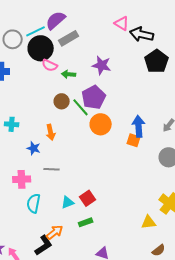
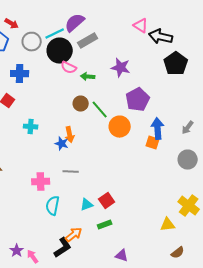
purple pentagon: (94, 97) -> (138, 100), moved
blue star: (34, 148) -> (62, 144), moved

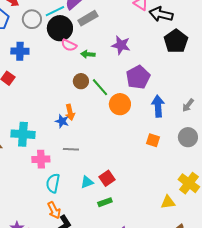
cyan cross: (31, 127) -> (23, 134), moved, size x1.6
orange square: (153, 143) -> (153, 140), moved
orange arrow: (74, 235) -> (54, 210), moved, turned 102

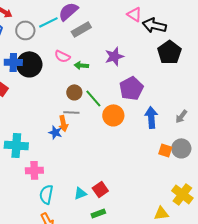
black circle: (60, 28) -> (29, 64), moved
purple star: (121, 45) -> (114, 56), turned -30
orange square: (153, 140) -> (165, 150), moved
gray line: (71, 149) -> (71, 112), moved

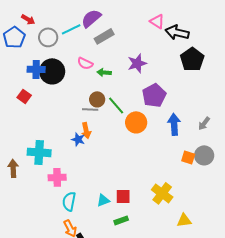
gray line: (71, 112) -> (90, 109), moved
red square: (100, 189) -> (123, 196), turned 35
yellow cross: (182, 194) -> (162, 193), moved

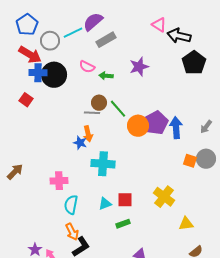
red arrow: (28, 19) -> (30, 55), moved, size x1.6
blue pentagon: (14, 37) -> (27, 25), moved
purple pentagon: (154, 95) -> (156, 123), moved
cyan cross: (39, 152) -> (103, 164), moved
brown arrow: (13, 168) -> (15, 172), turned 48

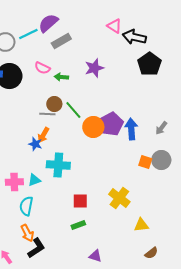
orange arrow: (88, 134) -> (43, 135), turned 42
cyan triangle: (105, 204) -> (34, 180), moved

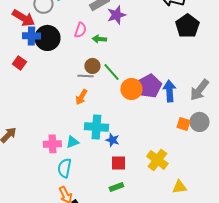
pink semicircle: (42, 68) -> (80, 30), turned -98
purple star: (94, 68) -> (116, 15), moved
gray arrow: (161, 128) -> (199, 90), size x1.6
blue star: (35, 144) -> (112, 140), moved

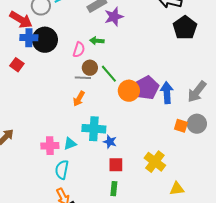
pink semicircle: (80, 30) -> (79, 50), moved
green rectangle: (116, 187) -> (114, 189), turned -64

